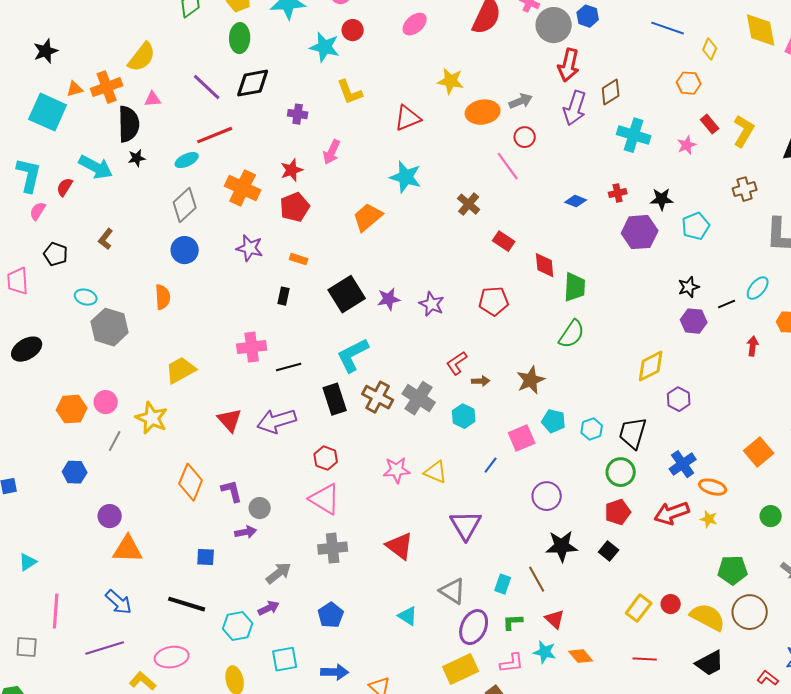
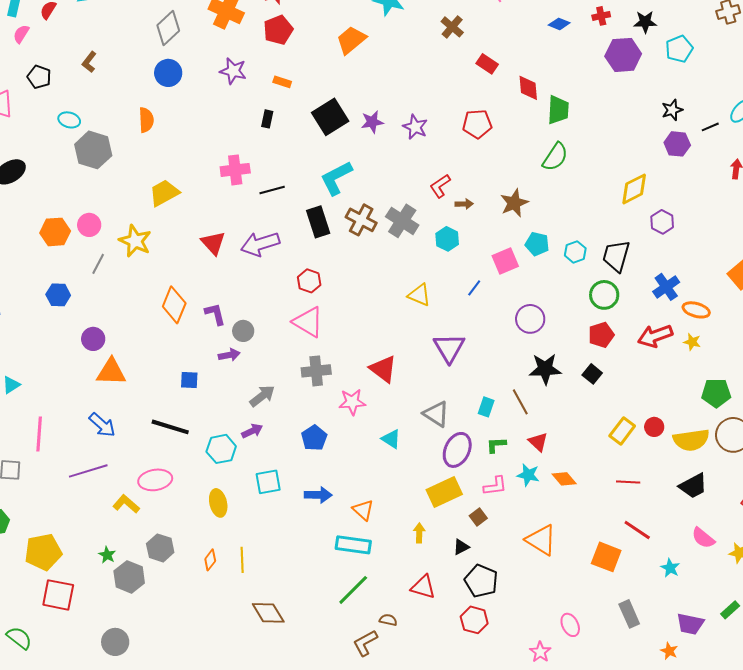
pink star: (397, 470) -> (352, 402), moved
yellow semicircle: (708, 617) -> (691, 440), turned 144

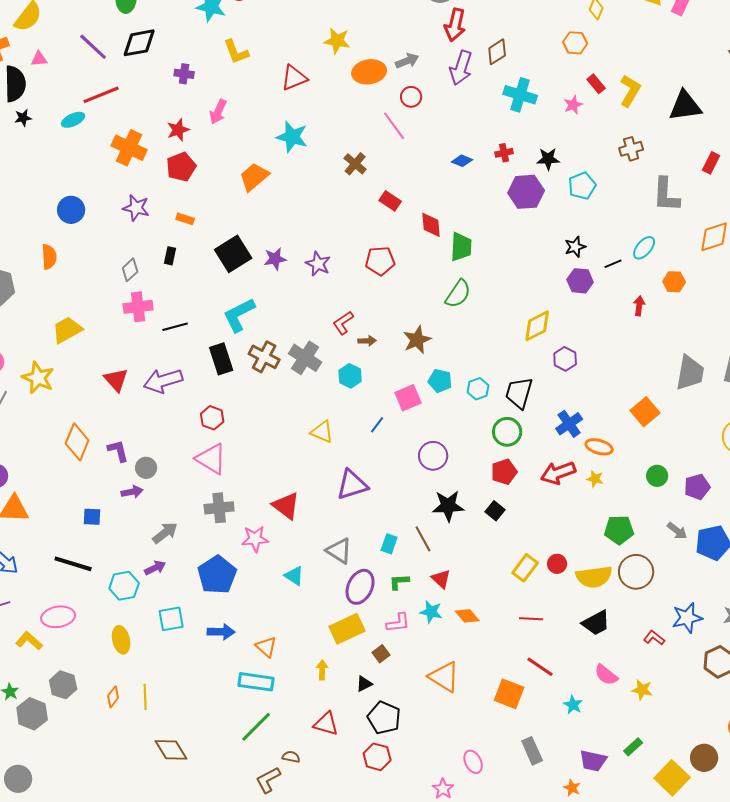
gray diamond: (168, 28) -> (130, 270), moved, size x0.7
purple triangle: (449, 348) -> (352, 485), turned 44
blue pentagon: (314, 438) -> (217, 575), size x1.5

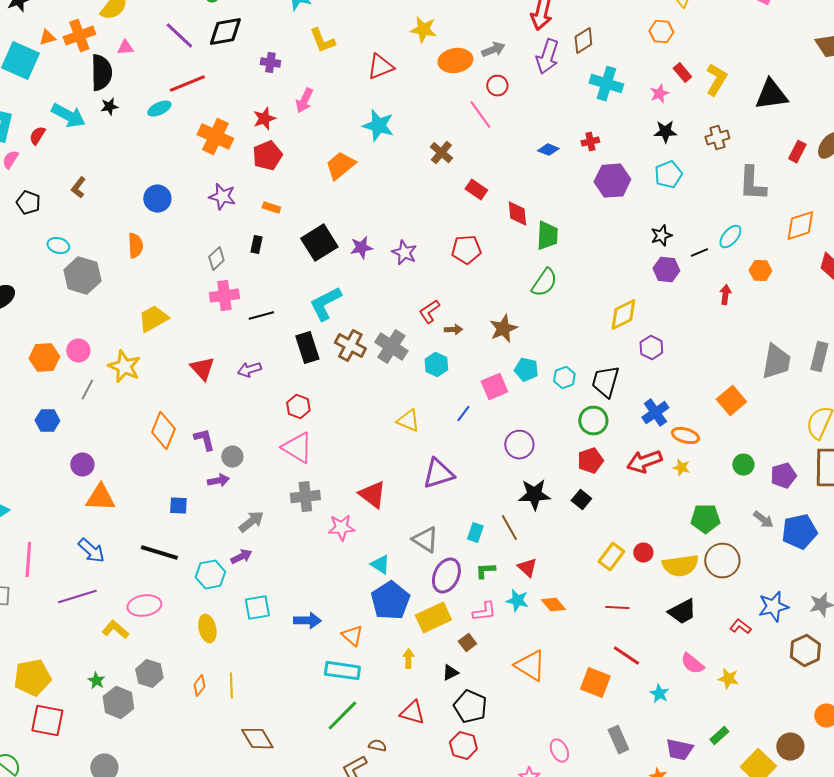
black star: (548, 159) -> (665, 132), moved
purple arrow: (163, 381) -> (249, 370), size x0.6
blue pentagon: (217, 575) -> (390, 601), moved

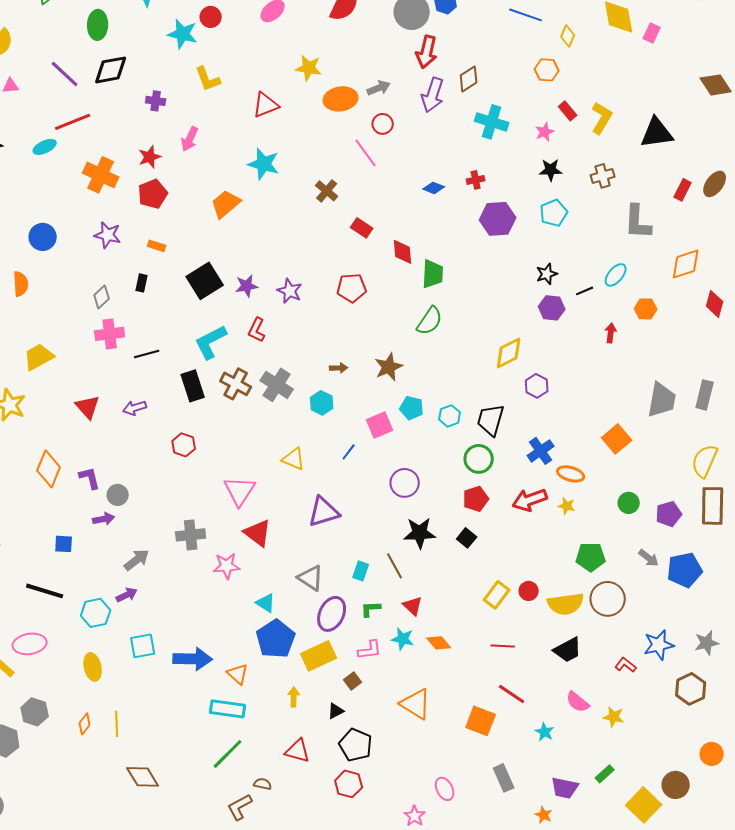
red L-shape: (429, 312) -> (257, 330), moved, turned -30
pink triangle: (297, 448) -> (240, 491), moved, turned 32
blue arrow: (307, 621) -> (193, 659), size x1.4

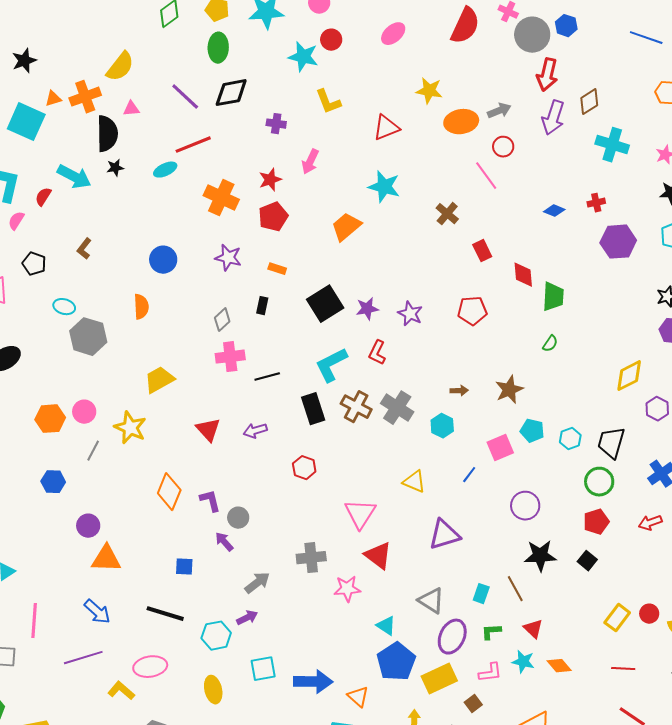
red rectangle: (362, 228) -> (482, 251), turned 30
green semicircle: (430, 321) -> (550, 344), size x0.6
red arrow: (530, 500) -> (650, 523), size x0.7
purple arrow: (104, 519) -> (224, 542), turned -120

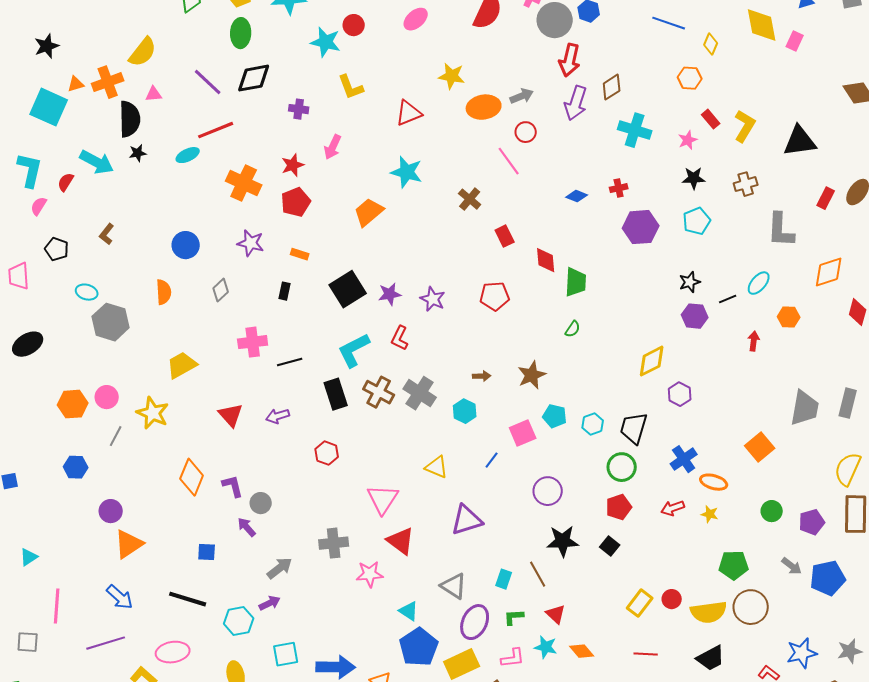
gray diamond: (222, 320) -> (221, 290), moved
orange triangle: (106, 559) -> (129, 544), turned -36

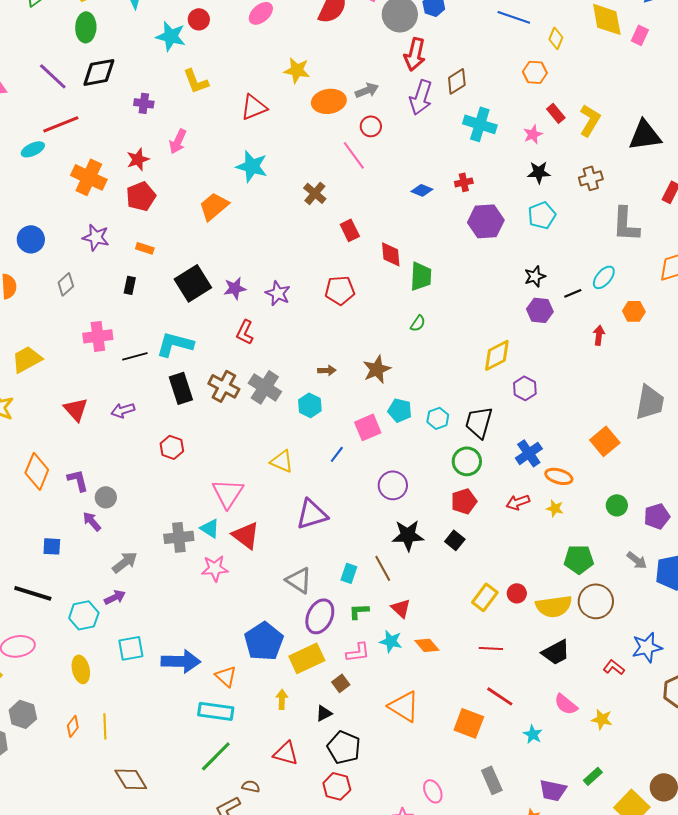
cyan L-shape: (354, 350) -> (175, 344), moved, turned 42
cyan triangle: (409, 611) -> (210, 528), moved

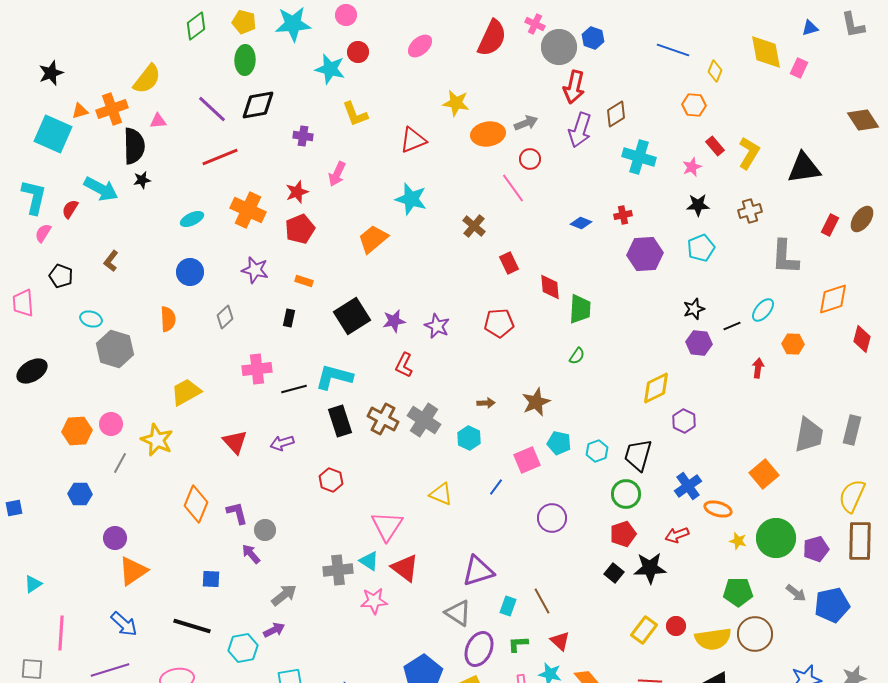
cyan ellipse: (33, 149) -> (192, 219), moved
green circle: (617, 505) -> (776, 538), size x1.8
yellow star: (555, 508) -> (738, 541), moved
purple triangle: (312, 514) -> (478, 571), moved
black star: (408, 535) -> (650, 568), moved

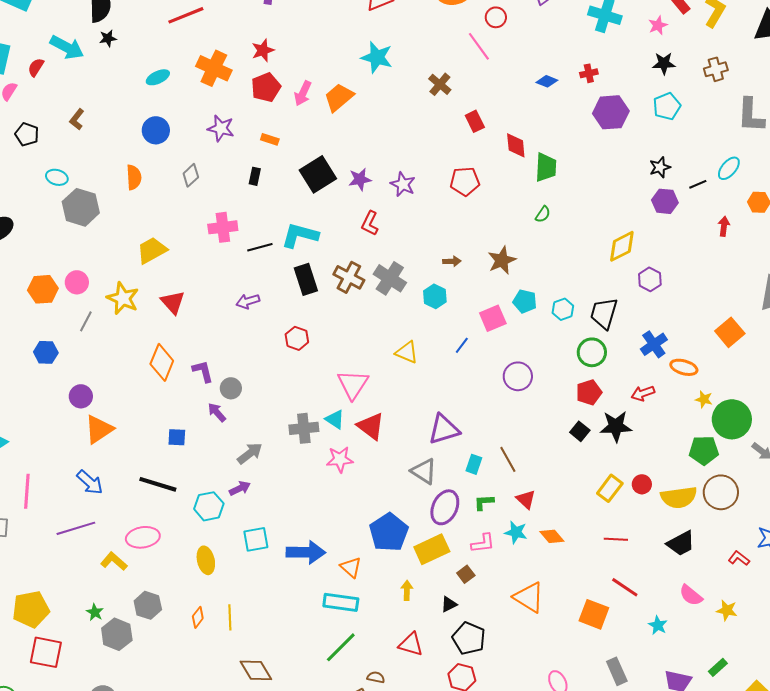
pink arrow: (337, 174) -> (303, 93), moved
red triangle: (235, 442) -> (173, 302), moved
green circle: (776, 538) -> (732, 419), moved

